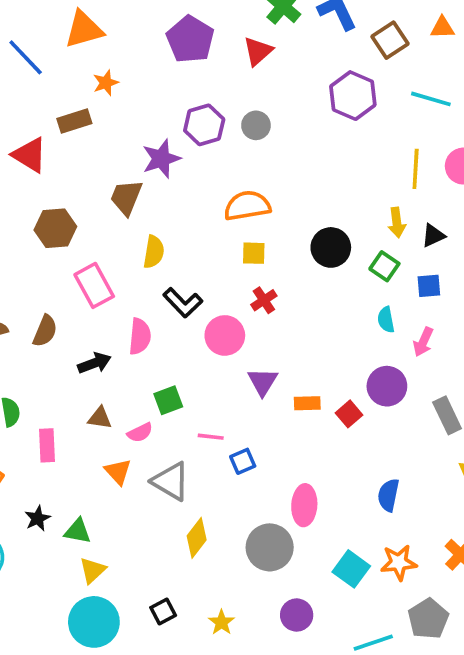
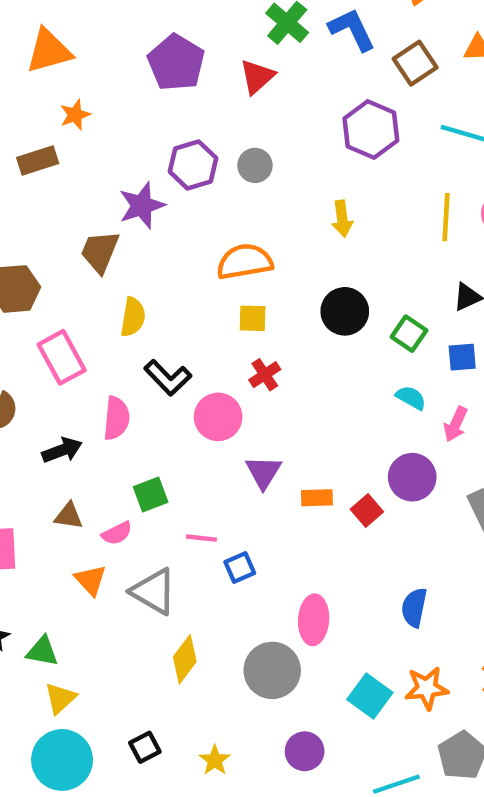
yellow arrow: (397, 222) -> (342, 219), moved
cyan semicircle: (386, 320) -> (411, 398), turned 130

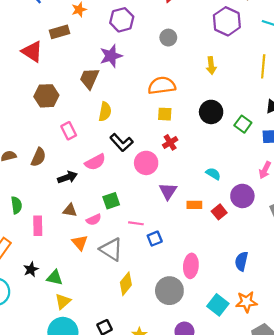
purple hexagon: (193, 165) -> (122, 20), moved
pink rectangle: (62, 357) -> (69, 131), size x0.7
cyan semicircle: (411, 398) -> (213, 174), moved
pink semicircle: (116, 418) -> (95, 162), turned 55

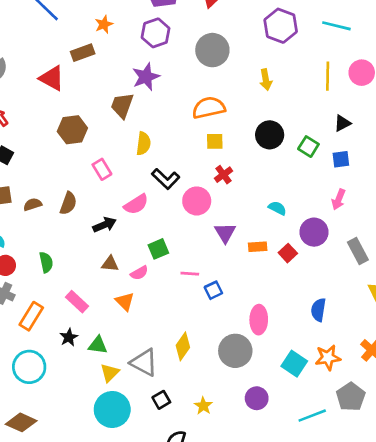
gray circle: (168, 38) -> (212, 50), size x1.6
pink rectangle: (38, 226) -> (77, 302), moved, turned -42
gray triangle: (111, 249) -> (144, 362), moved

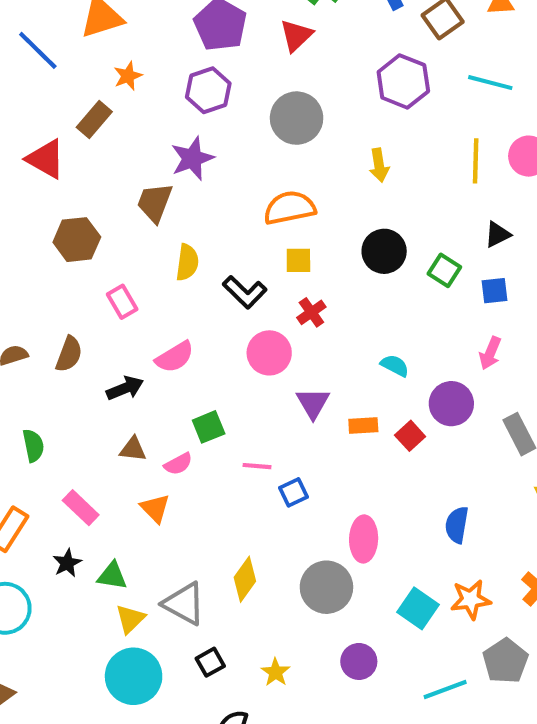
brown rectangle: (83, 53) -> (94, 120), turned -30
black L-shape: (166, 179) -> (245, 292), moved

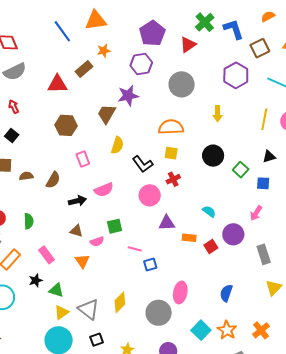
red triangle: (46, 159) -> (57, 84), turned -40
purple triangle: (313, 403) -> (167, 223), turned 48
orange star: (471, 599) -> (227, 330), turned 30

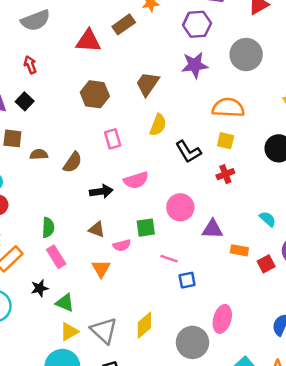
purple star: (128, 96) -> (195, 65), moved
pink circle: (150, 195) -> (180, 207), moved
green semicircle: (29, 221) -> (48, 228), moved

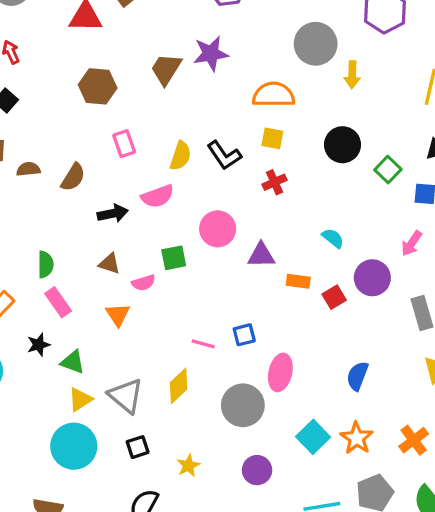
gray circle: (246, 54) -> (316, 44), moved
purple star: (195, 65) -> (211, 54), moved
yellow semicircle: (158, 125) -> (180, 156), moved
pink line: (169, 259) -> (203, 344), moved
blue square: (187, 280) -> (244, 335), moved

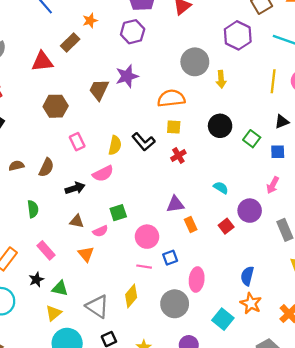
pink circle: (218, 229) -> (147, 237), moved
green semicircle: (46, 264) -> (33, 209), moved
orange rectangle: (298, 281) -> (191, 225), moved, turned 64
yellow triangle: (80, 400) -> (53, 313), moved
orange star: (357, 438) -> (251, 303), moved

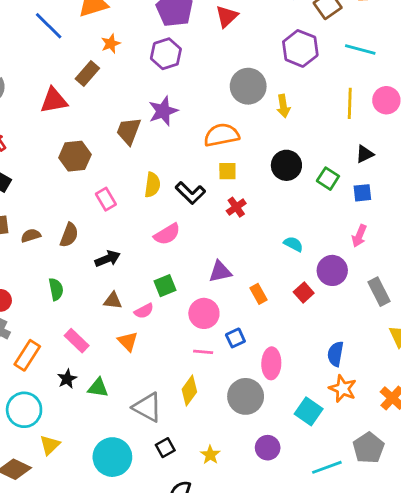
yellow semicircle: (115, 145) -> (152, 185), moved
pink semicircle: (103, 174) -> (167, 234), moved
purple triangle: (175, 204) -> (220, 272), moved
yellow triangle: (53, 313) -> (50, 445), moved

